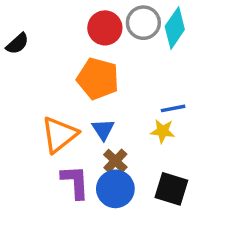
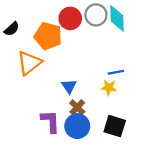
cyan diamond: (175, 28) -> (117, 18), turned -36
orange pentagon: (98, 79) -> (48, 36), moved
orange triangle: (59, 135) -> (29, 63), moved

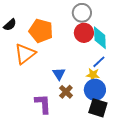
red circle: (70, 18) -> (84, 33), moved
cyan diamond: (117, 18) -> (100, 38), moved
blue line: (116, 72) -> (99, 62), turned -32
blue circle: (77, 126) -> (95, 90), moved

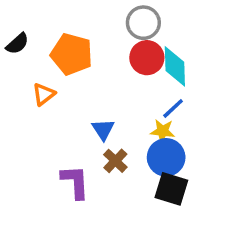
orange triangle: (25, 54) -> (44, 94), size x0.6

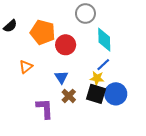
red circle: (147, 58) -> (66, 45), moved
orange triangle: (44, 94) -> (26, 67), moved
blue circle: (166, 157) -> (116, 94), moved
black square: (171, 189) -> (96, 94), moved

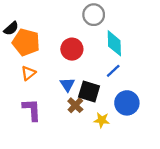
orange pentagon: (43, 32) -> (26, 42), moved
yellow star: (97, 78) -> (102, 120), moved
black square: (96, 94) -> (89, 91), moved
purple L-shape: (45, 109) -> (32, 110), moved

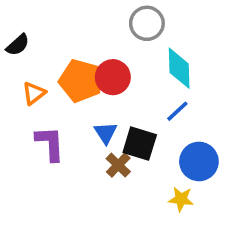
orange pentagon: (26, 42) -> (81, 81), moved
orange triangle: (28, 73) -> (34, 93), moved
purple L-shape: (32, 110) -> (50, 144), moved
yellow star: (102, 120) -> (181, 199), moved

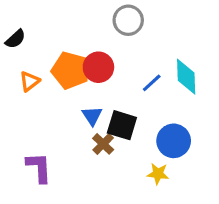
cyan diamond: (179, 68) -> (186, 77), moved
blue line: (177, 111) -> (152, 83), moved
purple L-shape: (50, 144) -> (39, 167), moved

